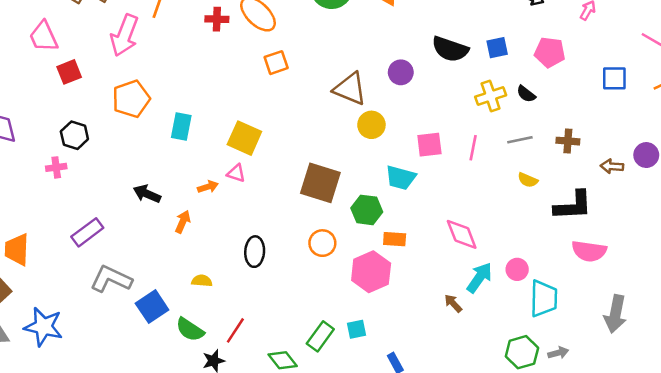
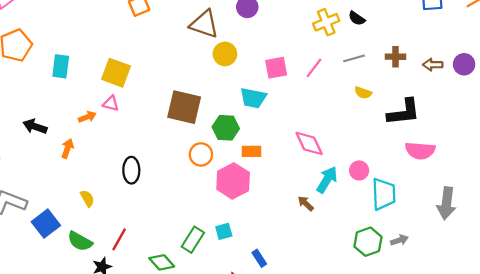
pink line: (473, 148) -> (314, 68), turned 30
brown arrow: (612, 166) -> (433, 65), moved
orange circle: (322, 243) -> (201, 154), moved
yellow semicircle: (202, 281) -> (87, 198), turned 60

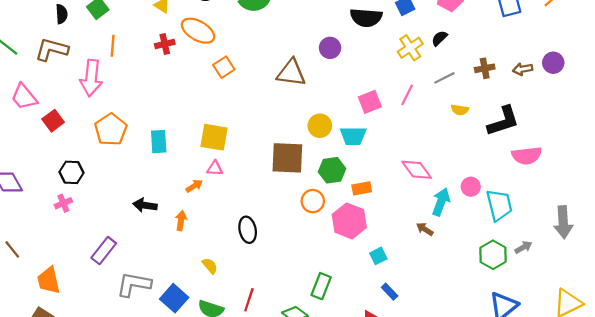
black semicircle: (357, 18) -> (439, 38), turned 112
yellow circle: (225, 54) -> (320, 126), moved
gray arrow: (446, 203) -> (563, 222), moved
cyan square: (224, 231) -> (378, 256), moved

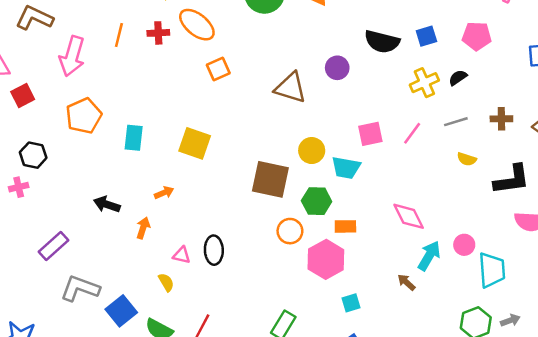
orange line: (113, 46) -> (119, 35), moved
pink triangle: (215, 168) -> (182, 255), moved

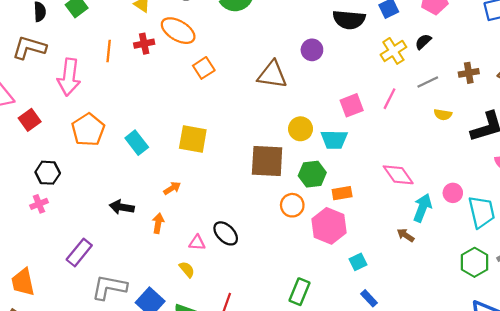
cyan rectangle: (134, 138) -> (137, 143), turned -35
black ellipse: (214, 250) -> (226, 233), turned -35

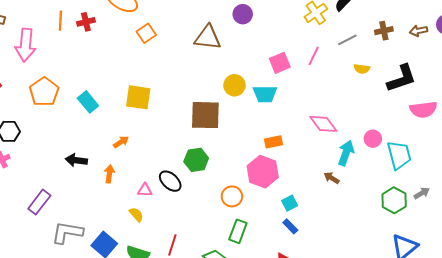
red cross: (144, 44) -> (86, 22), moved
green hexagon: (312, 174) -> (196, 160), moved
orange circle: (292, 205) -> (232, 196), moved
blue rectangle: (369, 298) -> (290, 226), moved

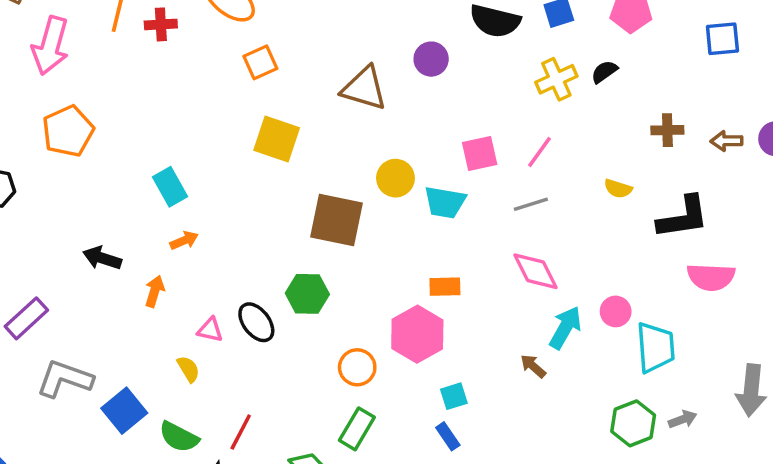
gray line: (347, 40) -> (531, 204), moved
yellow square: (138, 97) -> (277, 139), moved
cyan rectangle: (88, 102) -> (170, 187), moved

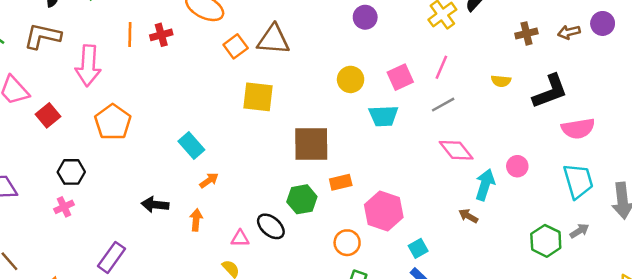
purple circle: (431, 59) -> (365, 17), moved
brown triangle: (364, 88) -> (273, 40), moved
yellow circle: (395, 178) -> (351, 79), moved
orange rectangle: (445, 287) -> (341, 182), moved
cyan trapezoid: (656, 347) -> (578, 181), moved

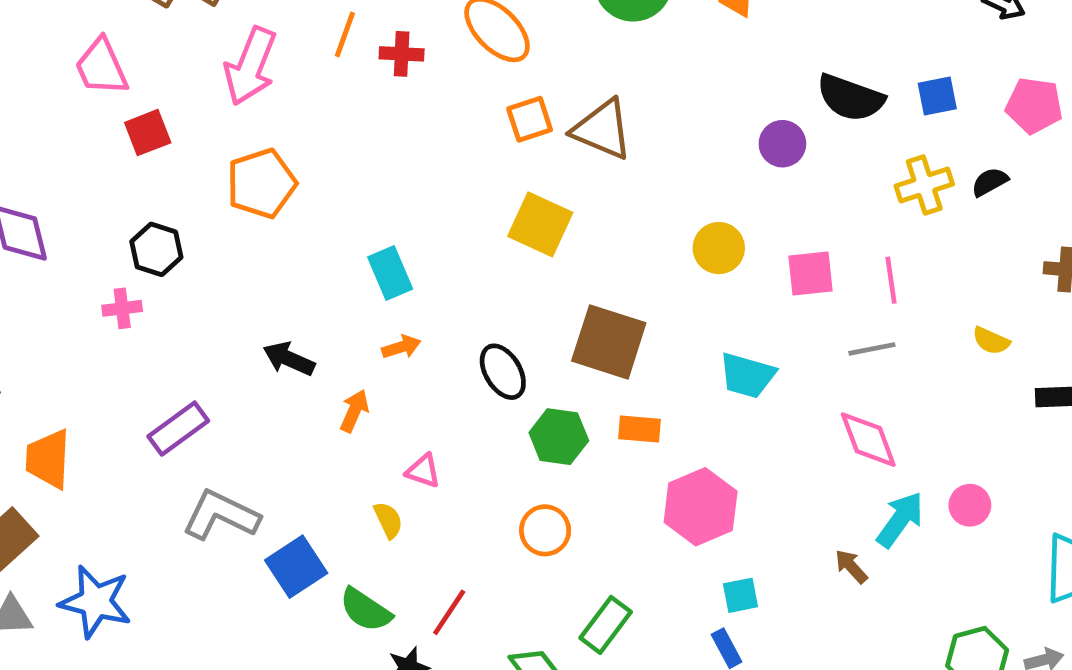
pink line: (441, 67) -> (891, 280), turned -50
cyan trapezoid: (383, 116) -> (747, 375), moved
black ellipse: (271, 226) -> (503, 372), moved
orange circle: (347, 243) -> (545, 530), moved

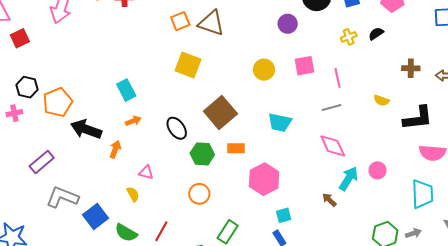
orange pentagon: (261, 183) -> (58, 102), moved
yellow cross: (924, 185) -> (349, 37), size x0.7
pink square: (810, 273) -> (305, 66), moved
brown square: (609, 342) -> (220, 113), turned 36
black arrow: (289, 359) -> (86, 129), size x1.4

